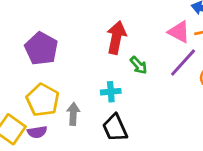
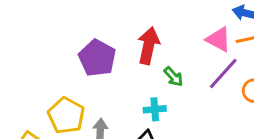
purple pentagon: (41, 49) -> (97, 58), moved
cyan cross: (111, 92) -> (155, 109), moved

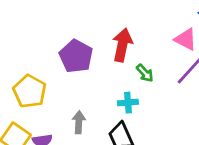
yellow pentagon: (66, 116) -> (30, 91), moved

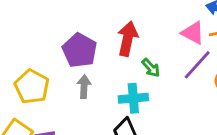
cyan cross: (128, 103) -> (133, 98), size x1.4
gray arrow: (79, 122) -> (84, 87), moved

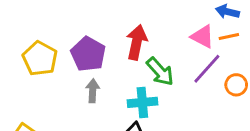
green arrow: (151, 68) -> (160, 72), size x1.5
yellow pentagon: (32, 87) -> (40, 58), moved

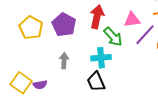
pink triangle: (202, 37) -> (132, 20), moved, turned -36
gray arrow: (93, 91) -> (64, 61), moved

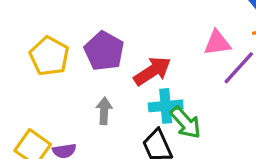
red arrow: (97, 17) -> (152, 71), moved, turned 45
green arrow: (113, 37) -> (186, 123), moved

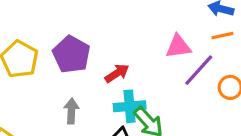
red arrow: (152, 71) -> (117, 73), size x0.7

